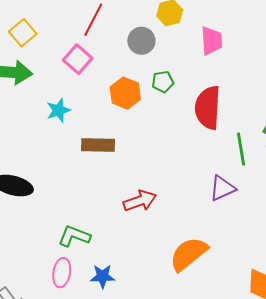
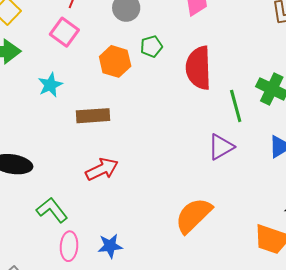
red arrow: (140, 201) -> (102, 169), moved
green L-shape: (74, 236) -> (52, 210), moved, turned 36

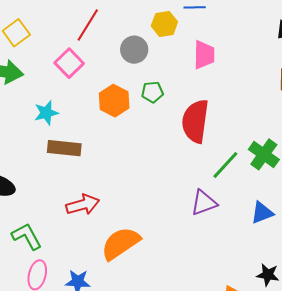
green line: (236, 106) -> (225, 165), turned 48
brown rectangle: (93, 116) -> (64, 148), moved
orange semicircle: (194, 215) -> (121, 243), moved

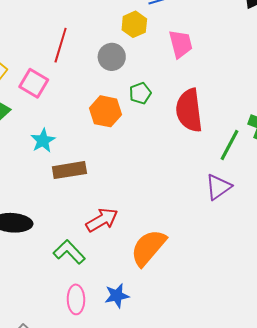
pink square: (69, 63) -> (34, 83), moved
green L-shape: (27, 236) -> (69, 252), moved

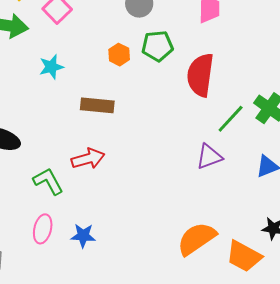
green pentagon: (140, 93) -> (157, 46), size x1.4
orange hexagon: (105, 111) -> (119, 55), size x0.7
brown rectangle: (69, 170) -> (97, 105), moved
orange semicircle: (148, 248) -> (197, 239), moved

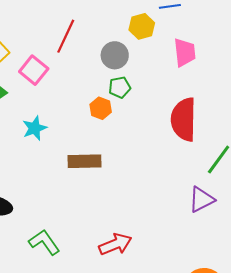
green pentagon: (157, 46) -> (120, 87), moved, size x0.7
red arrow: (88, 159) -> (115, 244), moved

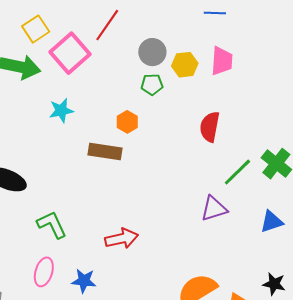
yellow hexagon: (142, 26) -> (185, 65), moved
pink square: (34, 70) -> (70, 53), size x1.4
orange hexagon: (101, 108) -> (127, 122), moved
red semicircle: (184, 119) -> (210, 127), size x0.7

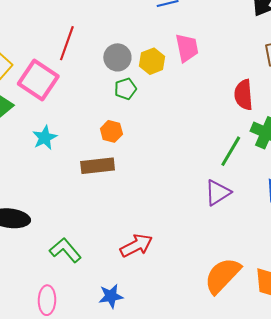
red semicircle: (210, 127) -> (244, 95), moved
pink ellipse: (44, 272) -> (47, 300), moved

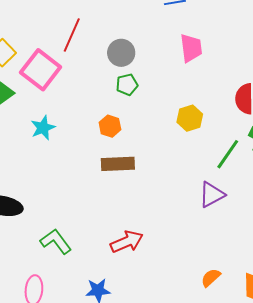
yellow hexagon: (152, 61) -> (190, 118), moved
brown rectangle: (98, 166) -> (118, 164), moved
orange semicircle: (222, 276) -> (211, 278), size x0.5

